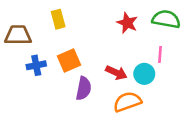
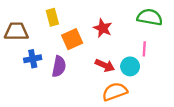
red star: (127, 23) -> (103, 28), moved
orange square: (69, 60) -> (72, 39), moved
purple semicircle: (84, 88) -> (59, 66), moved

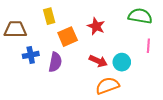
pink line: (144, 49) -> (148, 46), moved

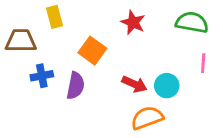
yellow rectangle: (49, 16) -> (54, 17), moved
red star: (96, 26) -> (133, 22), moved
orange square: (68, 37) -> (92, 51), turned -30

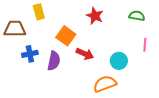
green semicircle: (192, 22) -> (137, 16), size x0.7
red arrow: (134, 84) -> (85, 54), moved

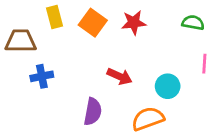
red star: (95, 16) -> (134, 23), turned -30
orange square: (66, 36) -> (93, 23), moved
purple semicircle: (54, 61) -> (93, 112), moved

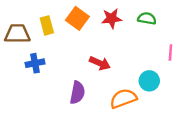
yellow rectangle: (55, 17) -> (47, 25), moved
green semicircle: (193, 23) -> (147, 18), moved
cyan circle: (168, 86) -> (149, 81), moved

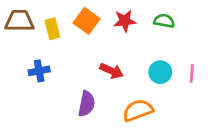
brown trapezoid: (17, 34) -> (19, 21), moved
pink line: (170, 53) -> (192, 73), moved
cyan circle: (149, 81) -> (160, 72), moved

